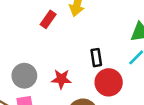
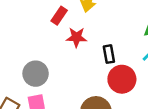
red star: (61, 79) -> (76, 37), moved

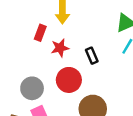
red circle: (122, 79) -> (69, 80), moved

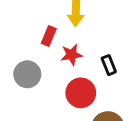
gray circle: (32, 88) -> (27, 74), moved

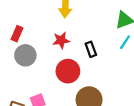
red rectangle: (49, 36) -> (17, 34), moved

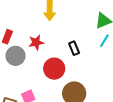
red star: (61, 40) -> (36, 42), moved

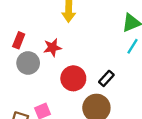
black rectangle: (74, 48) -> (106, 78), moved, turned 64

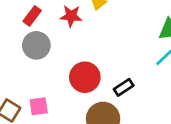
red star: (52, 47) -> (71, 16), moved

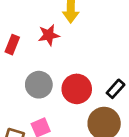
gray circle: (36, 45) -> (39, 85), moved

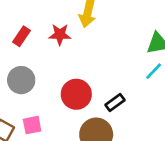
gray circle: (39, 85) -> (21, 80), moved

